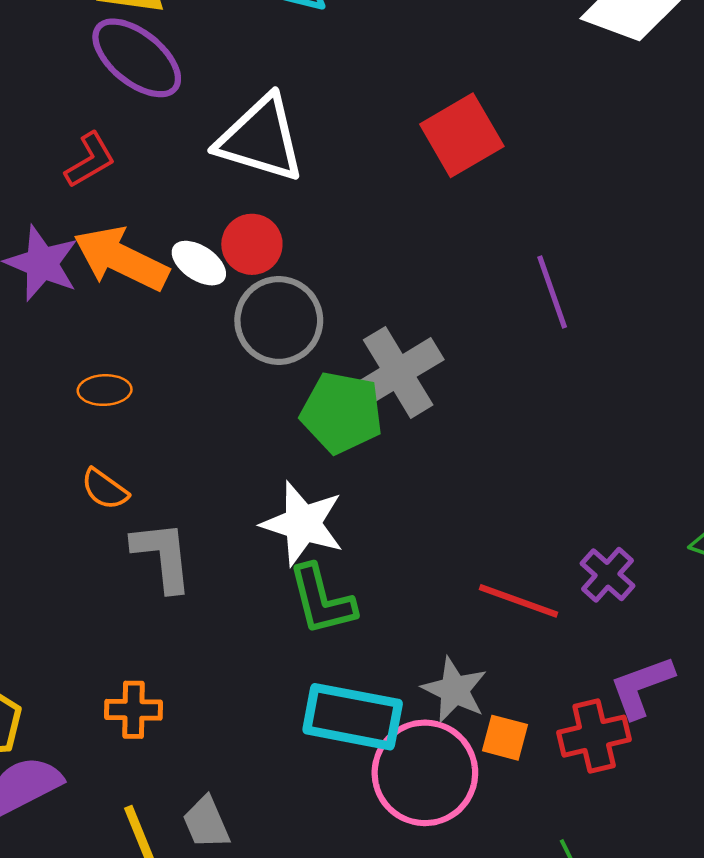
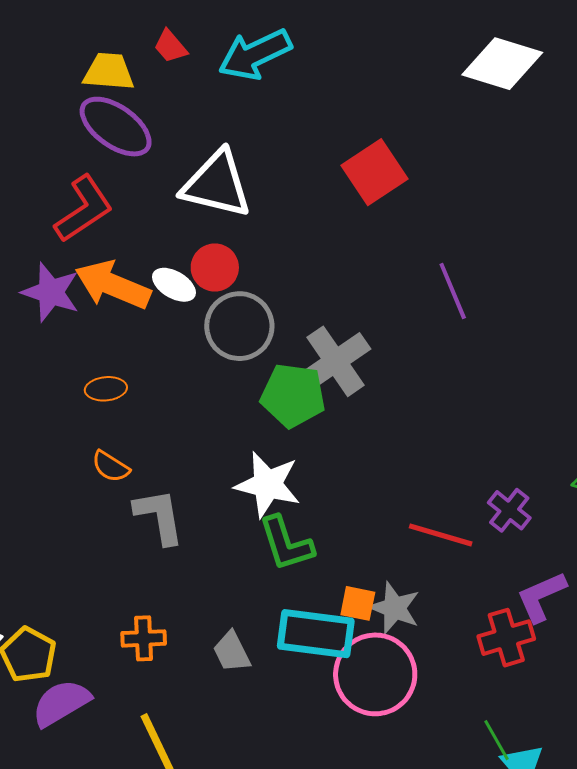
red L-shape: (90, 160) -> (84, 209), size x1.5
orange square: (505, 738) -> (358, 603), moved
gray trapezoid: (206, 823) -> (232, 652), moved

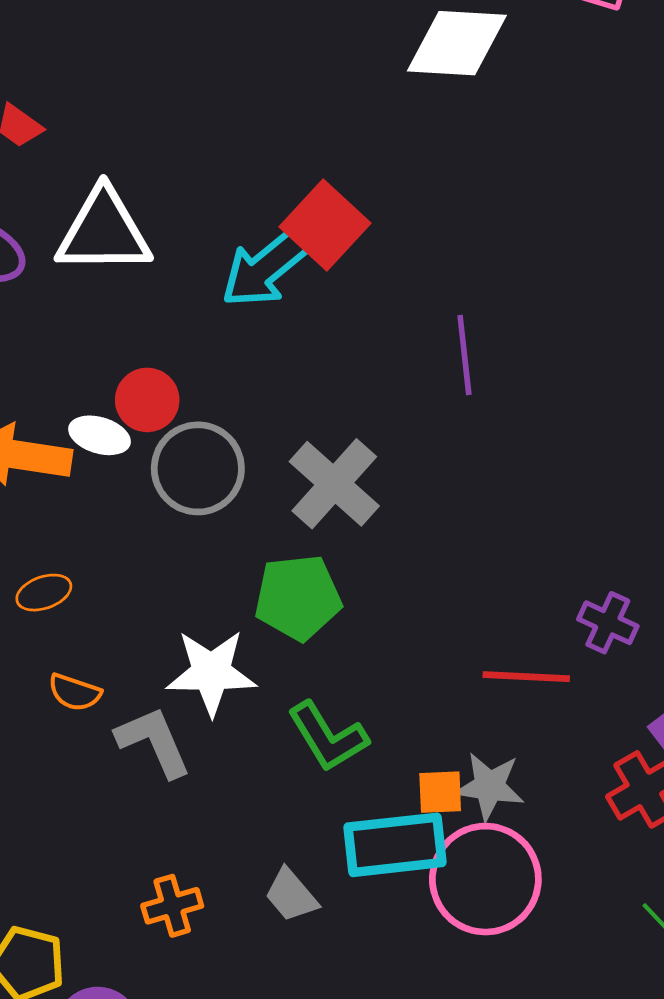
cyan arrow: (255, 54) -> (266, 267), moved
white triangle: (217, 184) -> (104, 231), moved
purple line: (453, 291) -> (464, 355), turned 30
green pentagon: (293, 395) -> (298, 597), moved
white star: (268, 484) -> (211, 672), moved

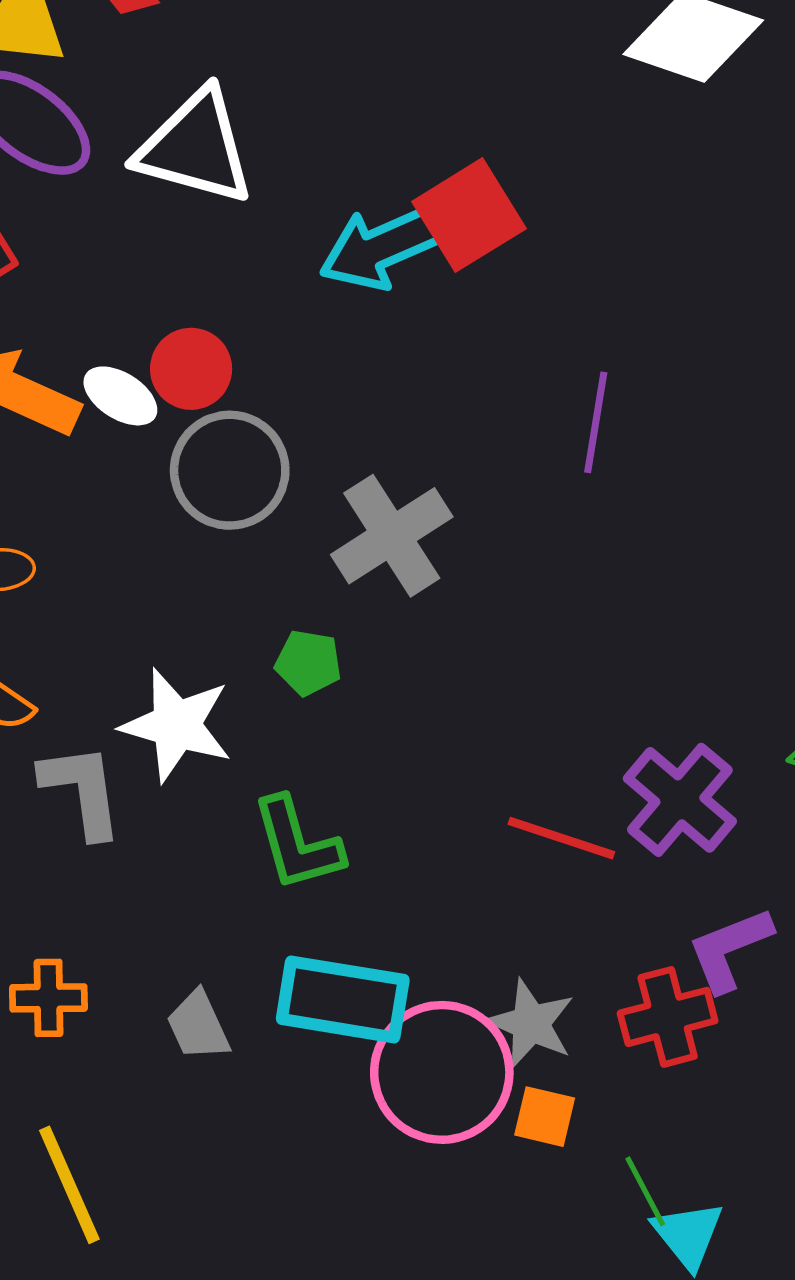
green pentagon: (298, 597) -> (308, 663), size x0.6
purple cross: (608, 623) -> (680, 800), size x1.5
gray star: (489, 786) -> (531, 1024), moved
orange square: (440, 792) -> (545, 1117), moved

